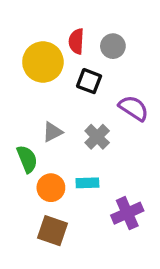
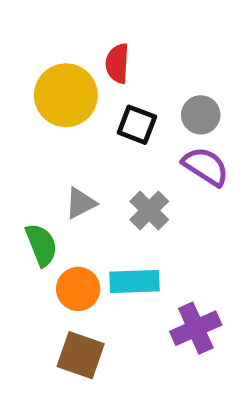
gray circle: (113, 46) -> (201, 115), moved
cyan rectangle: (87, 183) -> (135, 282), size x1.4

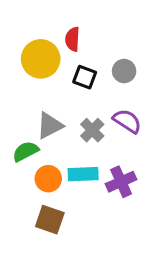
purple semicircle: (206, 166) -> (127, 121), moved
gray triangle: (81, 203) -> (50, 126), size x1.4
green semicircle: (41, 245) -> (26, 151), turned -96
purple cross: (196, 328) -> (121, 182), moved

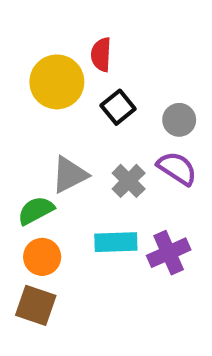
gray circle: (124, 71) -> (179, 120), moved
black square: (85, 77) -> (118, 107), turned 30
orange circle: (48, 179) -> (42, 257), moved
brown square: (50, 220) -> (36, 305), moved

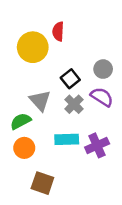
black square: (118, 107) -> (70, 79), moved
gray triangle: (70, 175) -> (40, 101), turned -45
brown square: (36, 305) -> (42, 183), moved

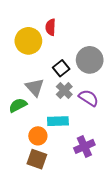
gray circle: (103, 69) -> (90, 60), size x1.6
purple semicircle: (102, 97) -> (89, 98), moved
purple cross: (97, 145) -> (84, 146), moved
orange circle: (24, 148) -> (38, 136), moved

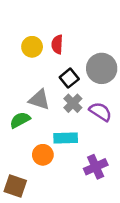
red semicircle: (51, 27) -> (57, 44), moved
yellow circle: (28, 41) -> (32, 47), size x0.7
gray triangle: (35, 87) -> (39, 100), turned -30
brown square: (37, 159) -> (15, 186), moved

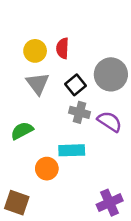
gray triangle: (39, 100) -> (38, 84), moved, turned 35
gray cross: (73, 103) -> (79, 112), turned -30
purple cross: (96, 167) -> (110, 203), moved

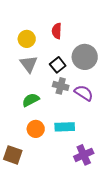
red semicircle: (62, 48) -> (57, 31), moved
green semicircle: (22, 131) -> (31, 100), moved
cyan rectangle: (72, 150) -> (65, 127), moved

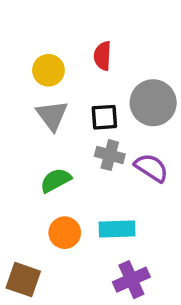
black square: (58, 65) -> (104, 117), turned 35
purple cross: (84, 155) -> (131, 280), moved

